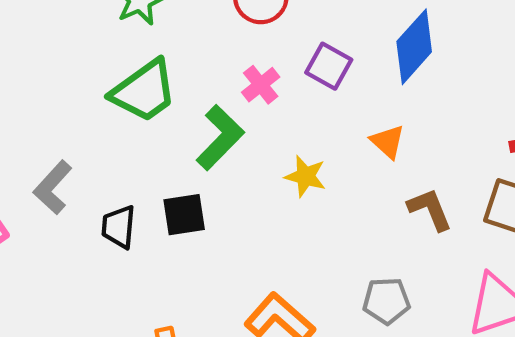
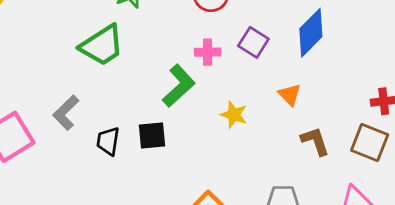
pink cross: (261, 85) -> (208, 52), turned 35
green trapezoid: (144, 91) -> (102, 45), moved

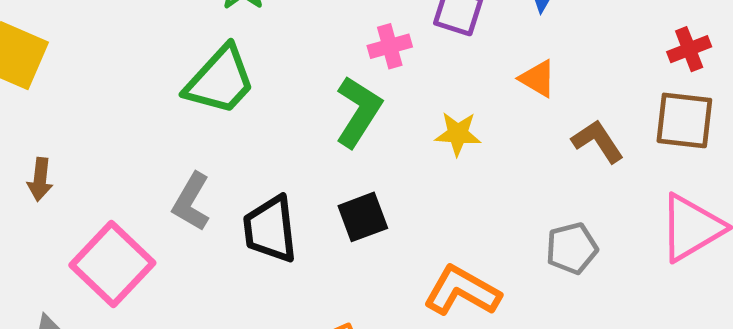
black square: (152, 135) -> (363, 217), moved
black trapezoid: (108, 141) -> (270, 229), size x1.4

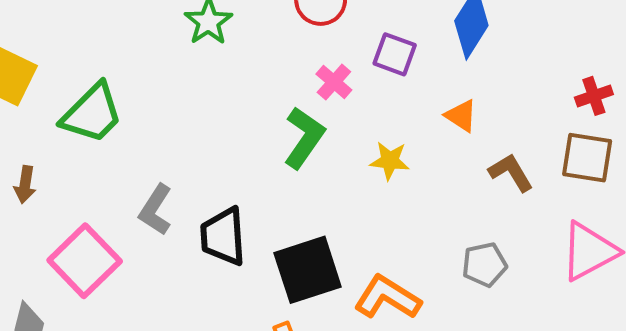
pink cross: (390, 46) -> (334, 82), turned -36
green trapezoid: (220, 80) -> (92, 113), moved
black square: (363, 217) -> (308, 270), moved, size x1.6

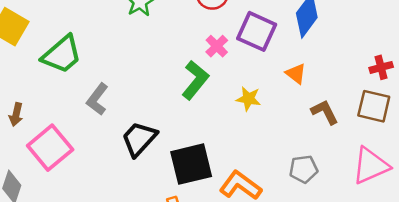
purple square: (395, 54) -> (257, 31), size x1.4
brown arrow: (25, 184) -> (16, 114), moved
gray L-shape: (156, 210) -> (97, 99), moved
black trapezoid: (223, 236) -> (139, 139), turned 42

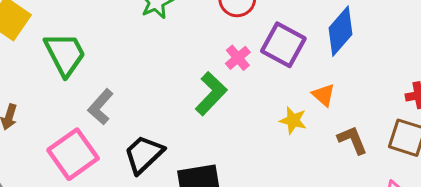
green trapezoid: (62, 54) -> (65, 54), turned -81
yellow star: (248, 99) -> (293, 120), moved
pink square: (50, 148) -> (73, 154), moved

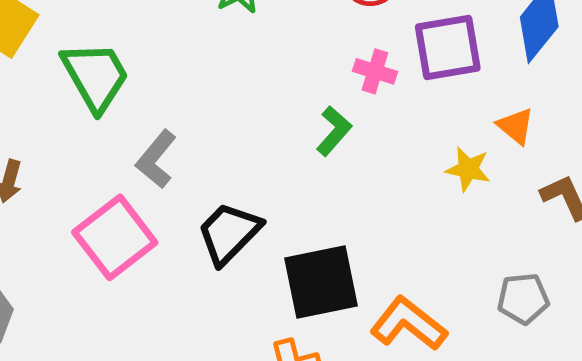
purple square: (283, 45) -> (448, 48), turned -36
pink cross: (238, 58) -> (375, 71), turned -30
green L-shape: (211, 94) -> (334, 131), size x0.7

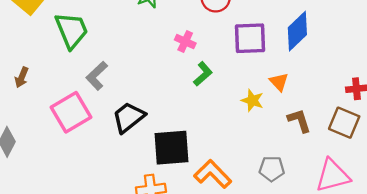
pink cross: (375, 71) -> (185, 41), moved
green L-shape: (334, 131) -> (203, 74), moved

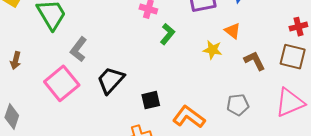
black square: (172, 148) -> (151, 100), size x0.6

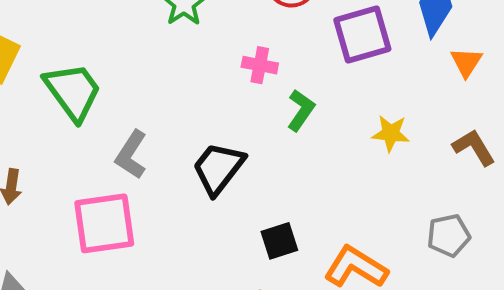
orange triangle: (232, 31) -> (466, 62), moved, turned 30
black trapezoid: (111, 80) -> (218, 168), moved
pink square: (62, 83) -> (104, 223), turned 36

